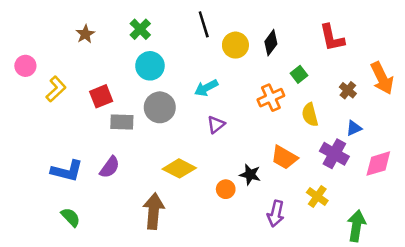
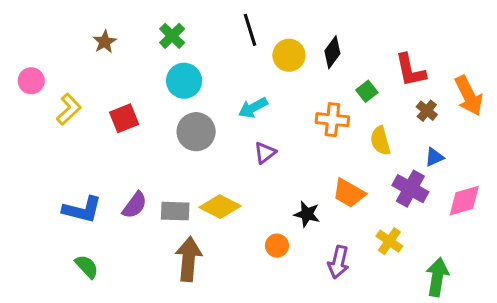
red L-shape: (332, 38) -> (410, 70), moved
orange cross: (271, 98) -> (332, 120), turned 30
gray rectangle: (122, 122) -> (175, 211), moved
orange circle: (226, 189) -> (277, 246), moved

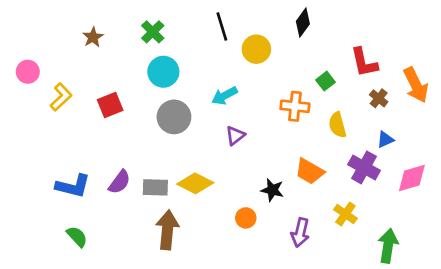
black diamond: (332, 52) -> (303, 23), moved

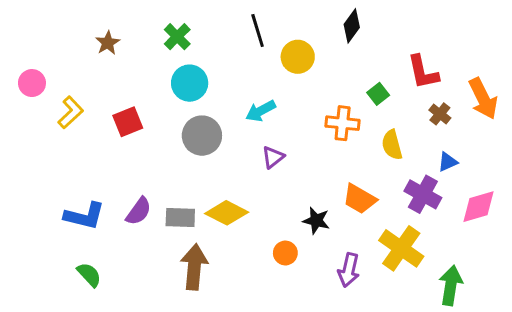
yellow cross: (345, 214) -> (401, 248), size x1.6

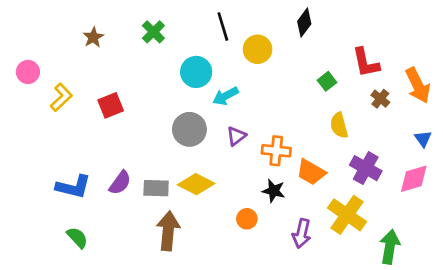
cyan circle: (190, 83) -> (196, 72), moved
orange cross: (343, 123) -> (276, 151), moved
gray circle: (202, 136) -> (189, 129), moved
blue triangle: (448, 162) -> (423, 139), moved, turned -42

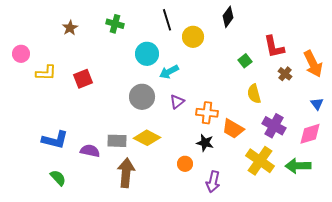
green cross: (153, 32) -> (115, 24), turned -30
yellow L-shape: (61, 97) -> (46, 73), turned 45
purple semicircle: (120, 183) -> (90, 151), moved, turned -114
purple arrow: (302, 233) -> (213, 182), moved
green arrow: (390, 247) -> (298, 166), moved, turned -100

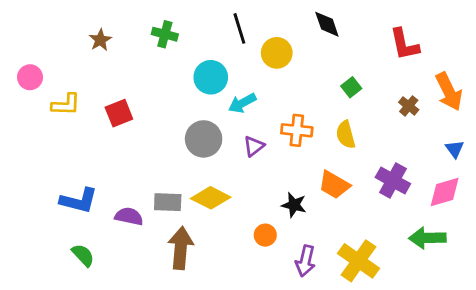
black diamond: (228, 17) -> (327, 24), turned -55
red L-shape: (274, 47) -> (404, 44), moved
yellow semicircle: (254, 94) -> (346, 135), moved
orange cross: (207, 113) -> (297, 130), moved
yellow cross: (260, 161) -> (358, 261), moved

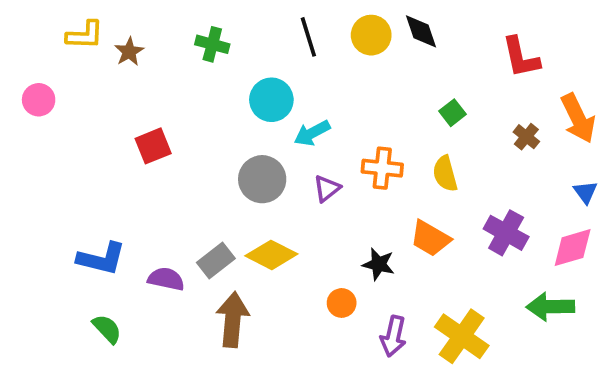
yellow circle: (277, 53) -> (371, 35), moved
yellow L-shape: (66, 105) -> (85, 35), moved
gray rectangle: (168, 202) -> (216, 260), turned -40

